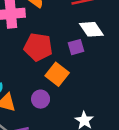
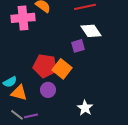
red pentagon: (38, 47) -> (45, 66), moved

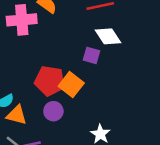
purple square: (78, 46) -> (91, 55), turned 32

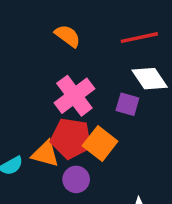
pink cross: (22, 20) -> (74, 96), moved, turned -32
orange triangle: (17, 115) -> (45, 154), moved

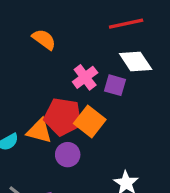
orange semicircle: (68, 36) -> (44, 39), moved
pink cross: (74, 96) -> (85, 77), moved, size x0.7

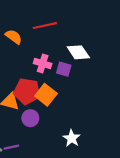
red line: (126, 24) -> (45, 26), moved
pink cross: (85, 77) -> (43, 64), turned -36

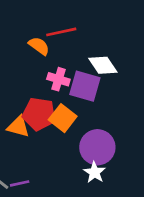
orange semicircle: (14, 37) -> (39, 46), moved
purple square: (64, 69) -> (85, 86), size x1.6
purple circle: (30, 118) -> (97, 147), moved, size x1.6

